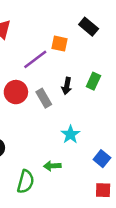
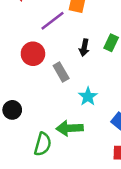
gray rectangle: (44, 98) -> (61, 72), moved
green arrow: (52, 166) -> (70, 128), size x1.5

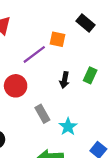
gray rectangle: (61, 72) -> (42, 114), moved

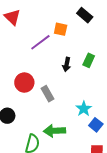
red circle: (16, 86) -> (24, 83), moved
cyan star: (68, 127) -> (84, 109), moved

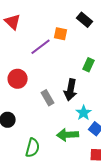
black arrow: (67, 64) -> (71, 90), moved, size x1.5
red circle: (24, 83) -> (18, 79), moved
green arrow: (55, 131) -> (68, 135), moved

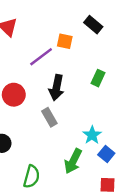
black arrow: (71, 90) -> (56, 88), moved
green arrow: (68, 135) -> (73, 161), turned -60

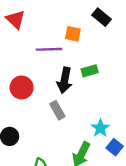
purple line: (41, 57) -> (49, 49), turned 35
green rectangle: (98, 78) -> (90, 71), moved, turned 49

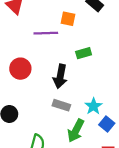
black arrow: (65, 80) -> (60, 76), moved
gray rectangle: (57, 110) -> (61, 105), moved, turned -42

